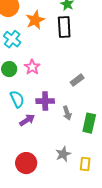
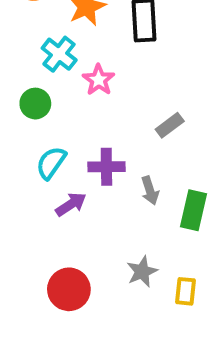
cyan cross: (12, 39) -> (59, 54), moved
pink star: (32, 67) -> (99, 80), moved
cyan semicircle: (17, 99) -> (51, 163), turned -120

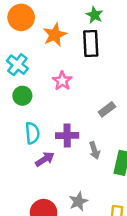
cyan cross: (59, 54) -> (17, 65), moved
cyan semicircle: (51, 163) -> (32, 133), turned 140
gray star: (142, 272) -> (78, 201), moved

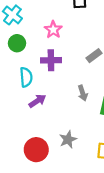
purple cross: (67, 136) -> (51, 60), moved

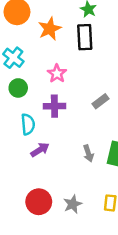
gray arrow: (83, 93) -> (88, 153), moved
gray star: (68, 139) -> (73, 204), moved

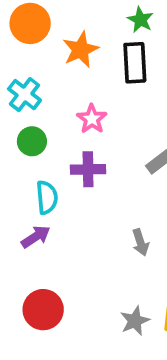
purple arrow: (40, 150) -> (36, 237), moved
red circle: (39, 202) -> (43, 310), moved
gray star: (73, 204) -> (135, 321), moved

